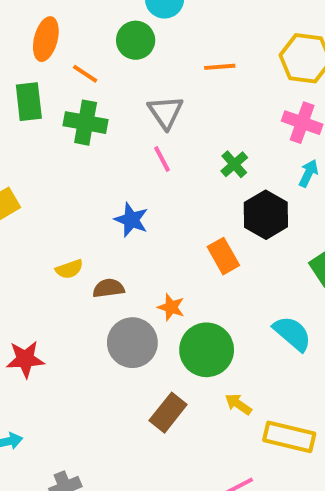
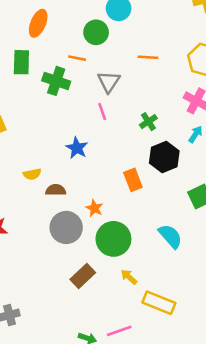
orange line: (85, 74) -> (77, 58), moved, turned -30

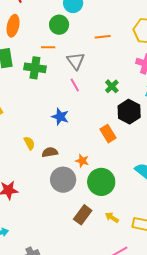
yellow semicircle: (32, 174) -> (29, 143), turned -96
yellow arrow: (129, 277) -> (112, 217), moved

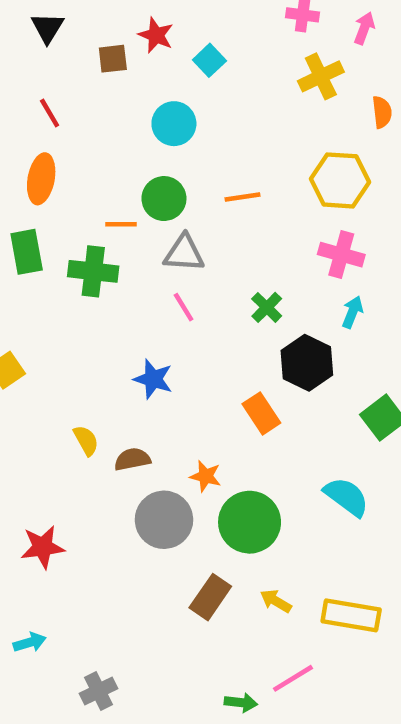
green circle: (59, 25) -> (164, 199), moved
gray triangle: (76, 61) -> (184, 253), turned -48

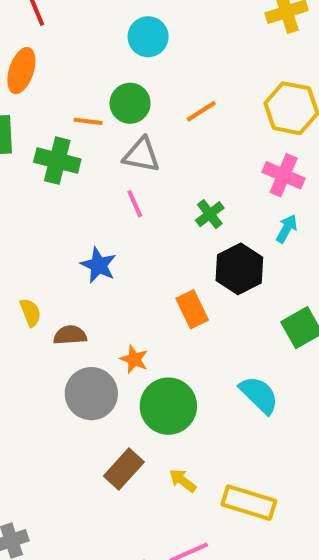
orange line: (242, 197) -> (201, 111), turned -32

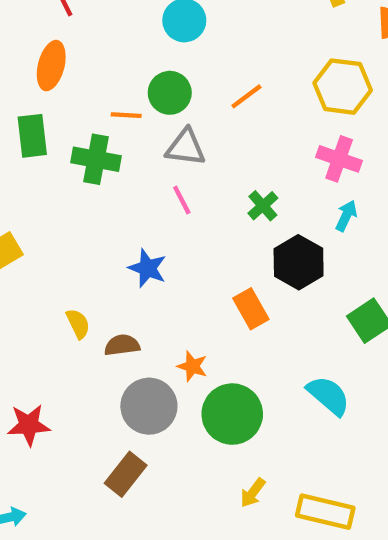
brown rectangle: (124, 469) -> (126, 474), moved
yellow arrow: (183, 481) -> (253, 493), turned -88

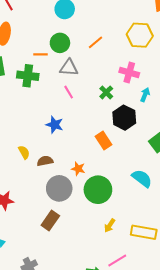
pink cross: (339, 159) -> (129, 73), moved

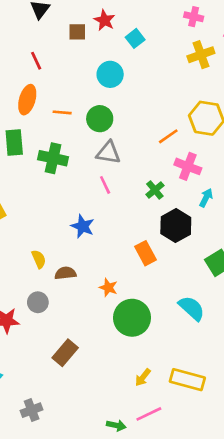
orange line: (96, 42) -> (168, 136), moved
orange line: (40, 54) -> (62, 112), moved
gray circle: (59, 188) -> (38, 302), moved, size x0.6
yellow arrow: (110, 225) -> (143, 377), moved

